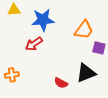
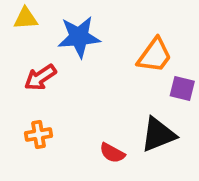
red arrow: (34, 44) -> (40, 77), moved
orange cross: (12, 75) -> (38, 135), moved

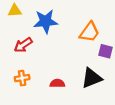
red semicircle: (112, 153) -> (57, 83), moved, turned 152

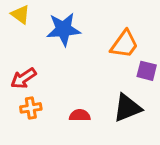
yellow triangle: (15, 11) -> (20, 14), turned 40
red arrow: (23, 45) -> (23, 78), moved

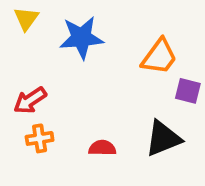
yellow triangle: (20, 14) -> (26, 19), turned 30

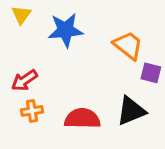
orange trapezoid: (159, 57) -> (128, 45), turned -88
red semicircle: (102, 148) -> (82, 119), size x1.6

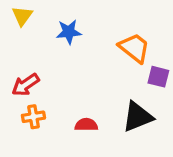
blue star: (66, 30) -> (69, 32), size x0.7
red semicircle: (82, 119) -> (86, 125), size x0.6

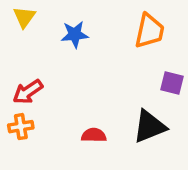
orange trapezoid: (134, 48) -> (149, 31), moved, turned 64
orange cross: (33, 117) -> (21, 127), moved

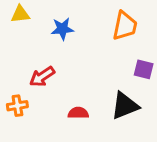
yellow triangle: (24, 17) -> (20, 14), turned 48
red arrow: (28, 92) -> (42, 77), moved

